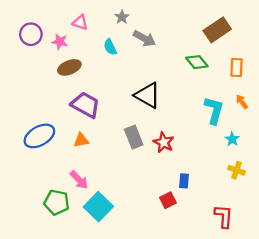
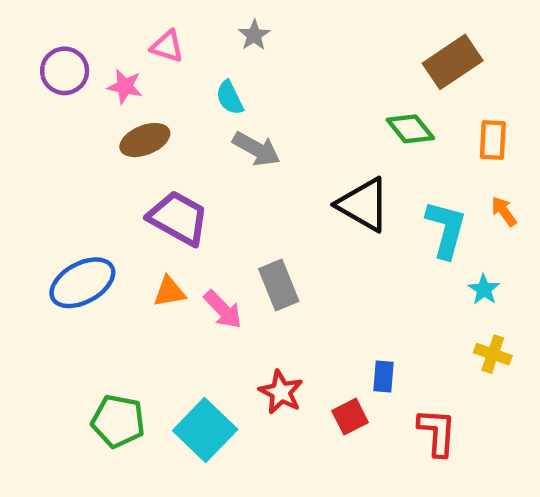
gray arrow: (144, 38) -> (256, 149), moved
black triangle: (148, 95) -> (363, 205), moved
red star: (164, 142) -> (281, 392), moved
pink arrow: (79, 180) -> (223, 310), moved
red L-shape: (224, 216) -> (437, 432), moved

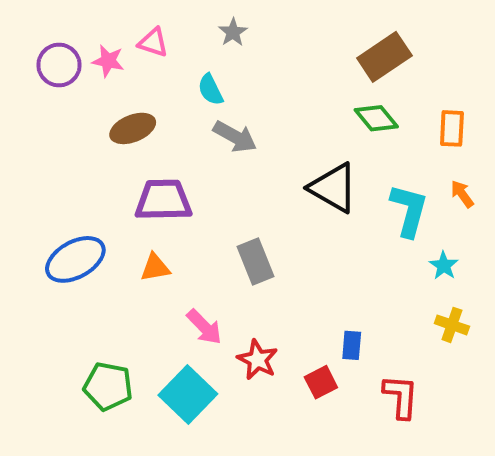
brown rectangle: (453, 62) -> (384, 57), moved
pink star: (125, 86) -> (108, 61), moved
purple trapezoid: (178, 218) -> (163, 200), turned -30
pink arrow: (223, 310) -> (204, 327), moved

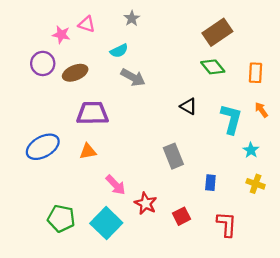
purple circle: (59, 65) -> (43, 63), moved
cyan semicircle: (210, 90) -> (119, 51), turned -90
black triangle: (333, 188) -> (188, 106), size x0.6
gray rectangle: (255, 261) -> (173, 156), moved
blue rectangle: (352, 345) -> (210, 183), moved

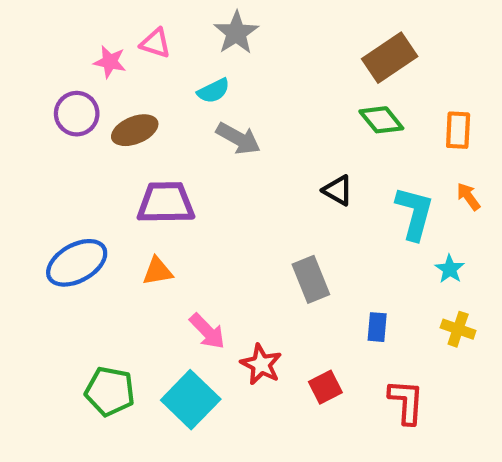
gray star: (132, 18) -> (236, 33), size x1.5

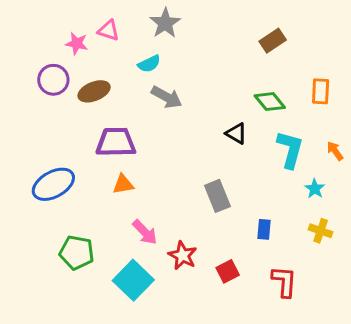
brown rectangle: (390, 58) -> (273, 41), size x0.7
green diamond: (381, 120) -> (270, 102), moved
orange arrow: (468, 197) -> (335, 151), moved
orange triangle: (158, 271) -> (123, 184), moved
green pentagon: (110, 391) -> (77, 253), moved

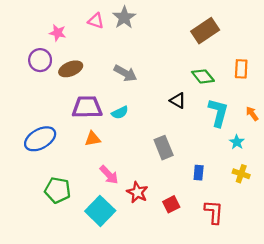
pink triangle: (109, 30) -> (96, 21), moved
brown rectangle: (273, 41) -> (205, 31), size x1.4
cyan semicircle: (149, 64) -> (120, 113), moved

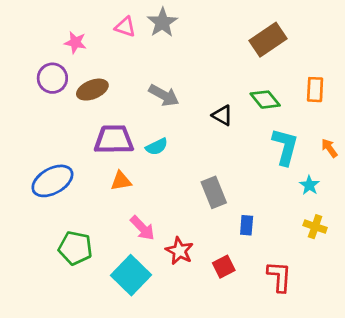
black triangle: (178, 101) -> (222, 115), moved
blue rectangle: (199, 173) -> (247, 225), moved

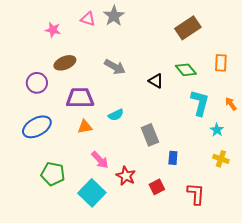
purple circle: (52, 78) -> (37, 83), moved
cyan semicircle: (157, 147) -> (116, 115), moved

